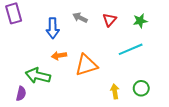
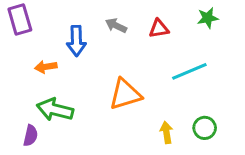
red triangle: (110, 20) -> (159, 29), turned 40
green star: (140, 21) -> (208, 18), moved
orange arrow: (59, 56) -> (46, 67), moved

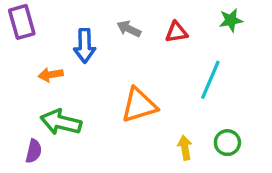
cyan line: (189, 71) -> (210, 80), turned -44

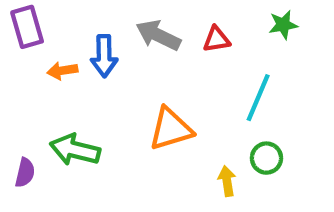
gray arrow: (129, 29) -> (158, 35), size x1.5
orange arrow: (51, 75) -> (62, 71), moved
green circle: (227, 143) -> (266, 158), moved
purple semicircle: (34, 151) -> (25, 173), moved

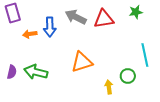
red triangle: (217, 39) -> (104, 19), size x1.5
cyan line: (258, 98) -> (145, 55), moved, turned -35
purple semicircle: (25, 173) -> (12, 72), moved

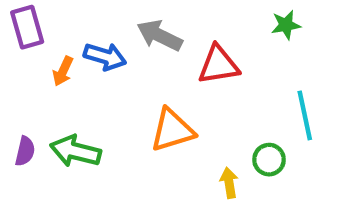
red triangle: (104, 19) -> (219, 65), moved
blue arrow: (50, 27) -> (105, 57), turned -72
orange arrow: (30, 34) -> (63, 71), turned -56

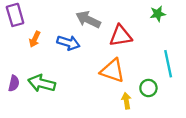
blue arrow: (105, 57) -> (68, 43), moved
orange triangle: (172, 130) -> (112, 71), moved, turned 36

